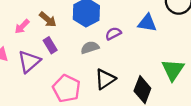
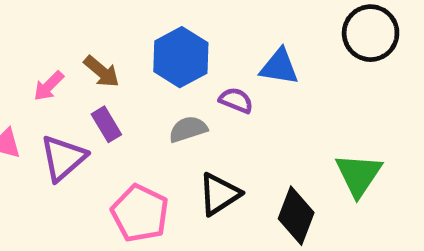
blue triangle: (147, 23) -> (279, 67), moved
purple semicircle: (113, 34) -> (236, 100), turned 49

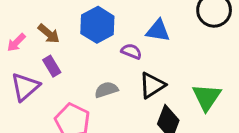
gray semicircle: (188, 129) -> (106, 90), moved
black triangle: (219, 194) -> (152, 85), moved

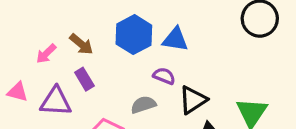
blue triangle: (158, 31) -> (175, 39), moved
purple semicircle: (131, 51) -> (164, 76), moved
purple triangle: (25, 87) -> (56, 101), turned 44

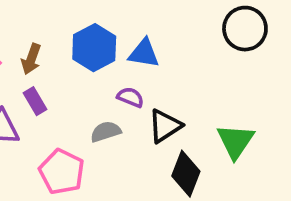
brown arrow: (81, 44) -> (31, 59), turned 70

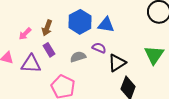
gray semicircle: (106, 132) -> (78, 57), moved
green triangle: (235, 141) -> (154, 55), moved

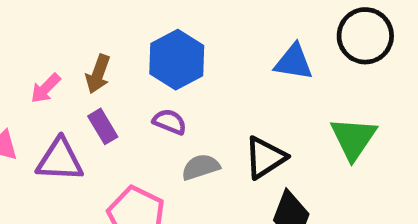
blue triangle: (106, 25) -> (294, 62), moved
purple semicircle: (99, 48) -> (170, 122), moved
gray semicircle: (78, 57) -> (201, 167), moved

